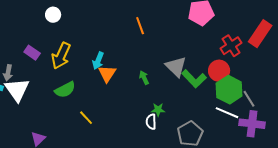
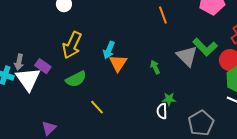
orange line: (140, 26) -> (163, 15), moved
purple rectangle: (32, 53) -> (43, 66), moved
green L-shape: (194, 79) -> (205, 47), moved

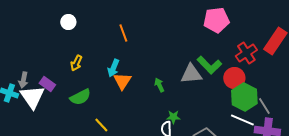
orange line: (163, 15) -> (123, 33), moved
yellow arrow: (72, 45) -> (76, 63), size x0.6
gray triangle: (187, 56) -> (191, 74), turned -50

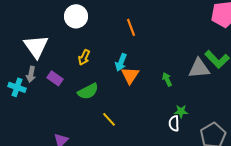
white circle: (68, 22) -> (76, 16), size x1.5
white triangle: (32, 97) -> (36, 46), moved

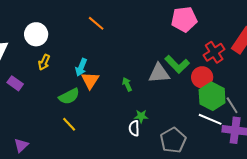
white circle: (76, 16) -> (36, 34), moved
orange line: (131, 27) -> (96, 23), moved, turned -30
green semicircle: (88, 91) -> (69, 96), moved

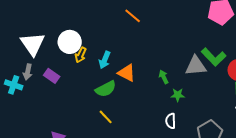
white circle: (36, 34) -> (70, 42), moved
cyan arrow: (81, 67) -> (105, 60), moved
orange triangle: (90, 80) -> (127, 73), turned -36
green star: (141, 116) -> (178, 95), moved

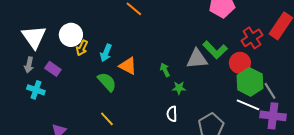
cyan cross: (14, 85) -> (36, 90), moved
green semicircle: (106, 89) -> (107, 82), turned -105
yellow line: (106, 117) -> (107, 119), moved

